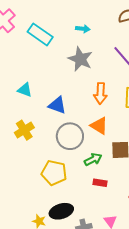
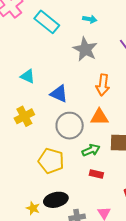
orange triangle: (99, 126) -> (99, 117), turned -36

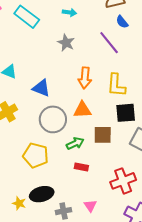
gray star: (85, 49) -> (66, 43), size x0.7

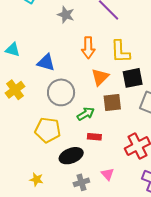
orange triangle: (82, 110) -> (100, 77), moved, turned -36
black ellipse: (42, 194) -> (71, 156), moved

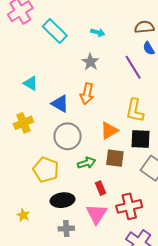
orange arrow: (88, 48) -> (87, 94), moved
red rectangle: (94, 137) -> (101, 188), moved, turned 48
pink triangle: (108, 174) -> (97, 214), moved, size x1.6

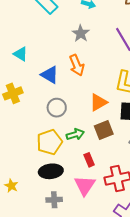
orange arrow: (87, 94) -> (77, 65), turned -35
gray circle: (68, 136) -> (57, 108), size x0.7
brown square: (115, 158) -> (104, 130), turned -30
yellow pentagon: (46, 170) -> (50, 142), moved, turned 30

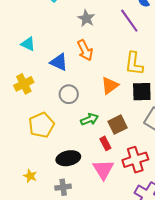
brown square: (104, 130) -> (118, 125), moved
yellow pentagon: (50, 142) -> (42, 125), moved
gray cross: (54, 200) -> (63, 187), moved

